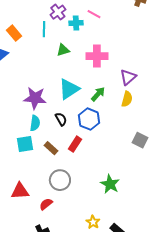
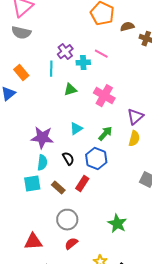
pink cross: (97, 56) -> (104, 96), turned 30
cyan triangle: (69, 89) -> (76, 129), size x0.6
red triangle: (20, 191) -> (33, 242), moved
red semicircle: (46, 204) -> (71, 244), moved

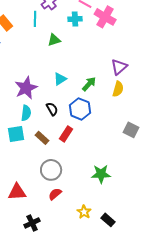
cyan cross: (83, 63) -> (75, 19), moved
pink cross: (104, 96) -> (105, 17), moved
purple star: (42, 138) -> (26, 88), turned -30
green star: (117, 224) -> (101, 174), turned -30

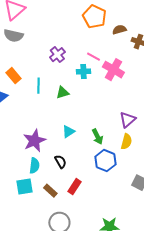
cyan line: (35, 19) -> (38, 86), moved
green arrow: (89, 84) -> (97, 137), turned 112
blue hexagon: (80, 109) -> (105, 161), moved

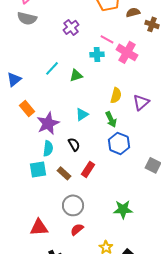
purple cross: (57, 55) -> (71, 27), moved
orange rectangle: (13, 76) -> (27, 108), moved
cyan line: (38, 86) -> (52, 68), turned 42
yellow semicircle: (126, 142) -> (116, 95), moved

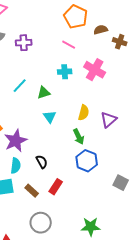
purple cross: (71, 27) -> (24, 43), moved, turned 35
pink line: (107, 39) -> (69, 45), moved
cyan triangle: (82, 114) -> (50, 117), moved, turned -32

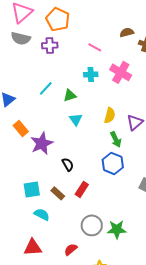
orange pentagon: (76, 17) -> (58, 19), moved
green arrow: (79, 137) -> (116, 139), moved
cyan semicircle: (16, 166) -> (42, 214), moved, turned -70
gray circle: (41, 223) -> (92, 225), moved

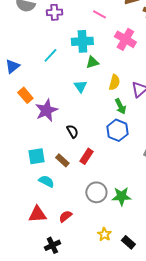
cyan cross: (91, 74) -> (82, 41), moved, size x1.5
green triangle: (70, 95) -> (92, 62), moved
red semicircle: (71, 249) -> (65, 216), moved

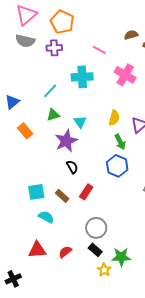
green triangle: (92, 62) -> (53, 115), moved
purple star: (46, 110) -> (66, 141), moved
green star: (121, 196) -> (121, 257), moved
black rectangle: (128, 242) -> (95, 250), moved
black cross: (52, 245) -> (13, 279), moved

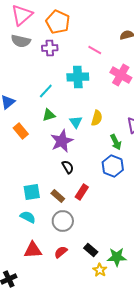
yellow semicircle: (114, 118) -> (97, 118), moved
cyan semicircle: (46, 217) -> (28, 217), moved
gray circle: (96, 228) -> (63, 221), moved

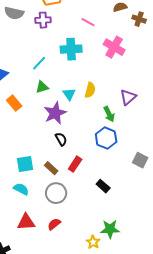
black rectangle: (91, 250) -> (103, 186), moved

